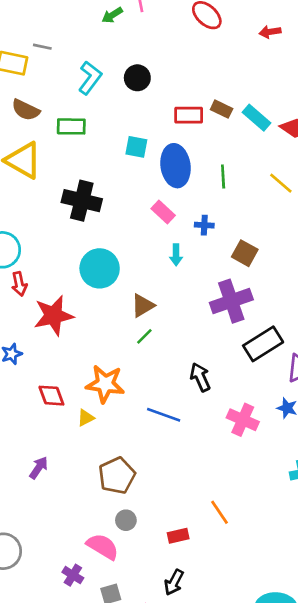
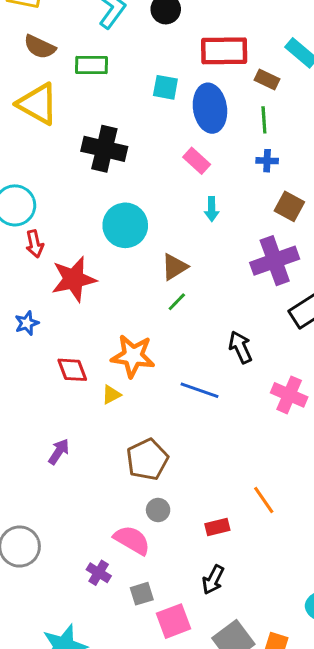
brown rectangle: (222, 109) -> (267, 80), moved
red rectangle: (189, 115) -> (224, 51), size x1.4
blue cross: (204, 225) -> (267, 161), moved

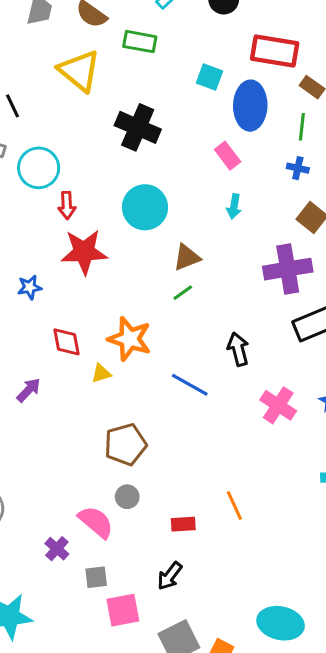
red arrow: (35, 244) -> (67, 205), moved
purple arrow: (59, 452) -> (29, 390), moved

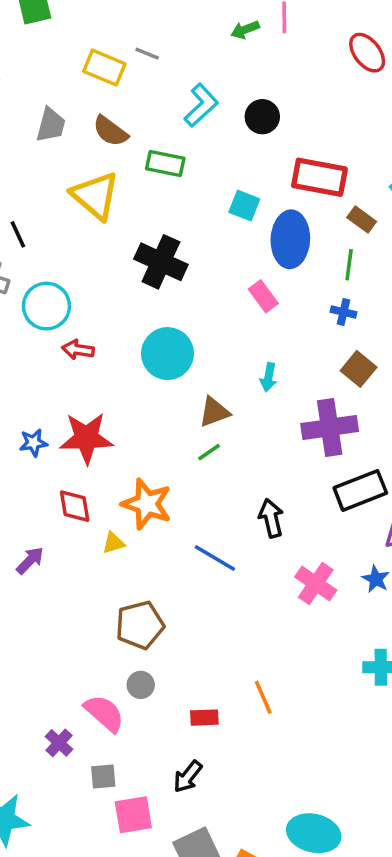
red arrow: (67, 205) -> (78, 350), turned 100
cyan arrow: (234, 206) -> (268, 377), moved
red star: (84, 252) -> (86, 438), moved

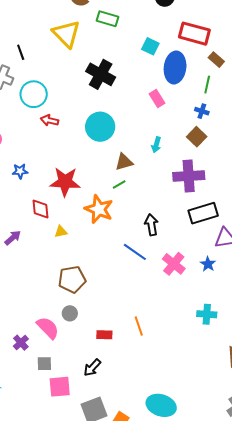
brown square: (359, 369) -> (197, 137), moved
red star: (86, 438) -> (65, 182), moved
orange star: (147, 504) -> (99, 209), moved
blue line: (215, 558) -> (135, 252), moved

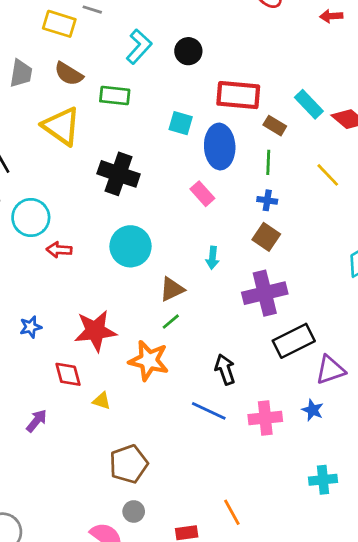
yellow triangle: (61, 232) -> (102, 401), turned 40
pink cross: (174, 264) -> (265, 418), turned -35

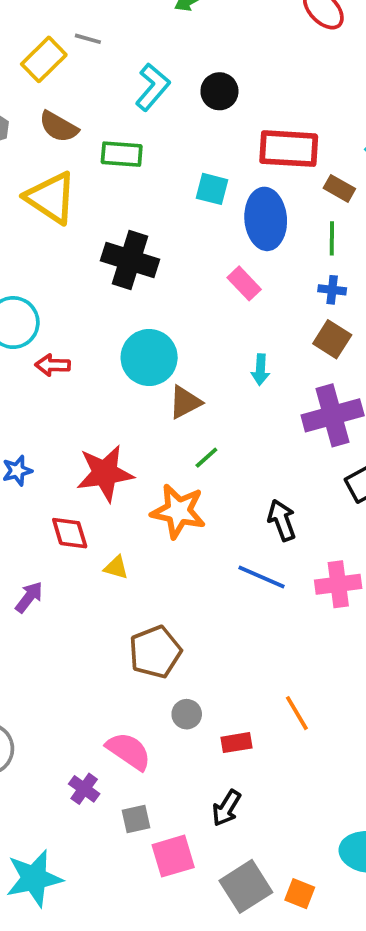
yellow rectangle: (59, 24) -> (44, 59), turned -60
brown triangle: (172, 289) -> (185, 402), moved
gray circle: (134, 511) -> (187, 714), moved

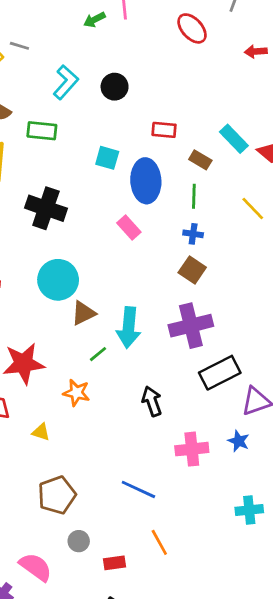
red rectangle: (289, 149) -> (164, 130), size x0.6
cyan arrow: (260, 370) -> (129, 327), moved, size x1.8
orange star: (178, 511) -> (76, 393), size x0.7
yellow triangle: (116, 567) -> (41, 432), moved
blue line: (262, 577) -> (138, 489), moved

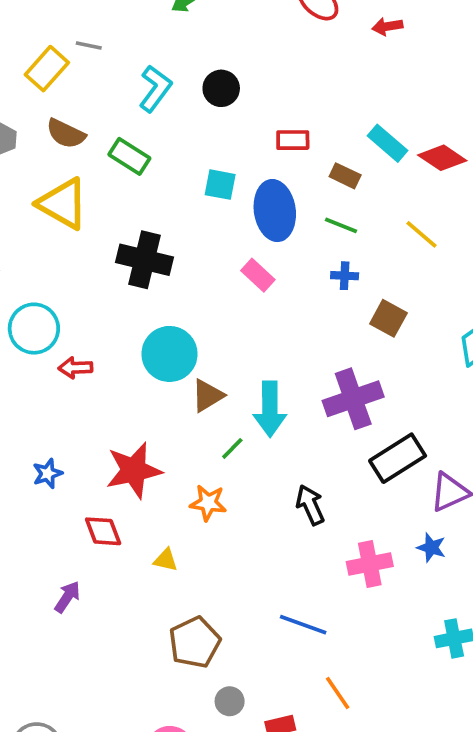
red arrow: (256, 51) -> (387, 26), moved
green rectangle: (42, 131) -> (129, 156), turned 32
green line: (194, 196) -> (341, 225), turned -65
brown square: (192, 270) -> (388, 318), moved

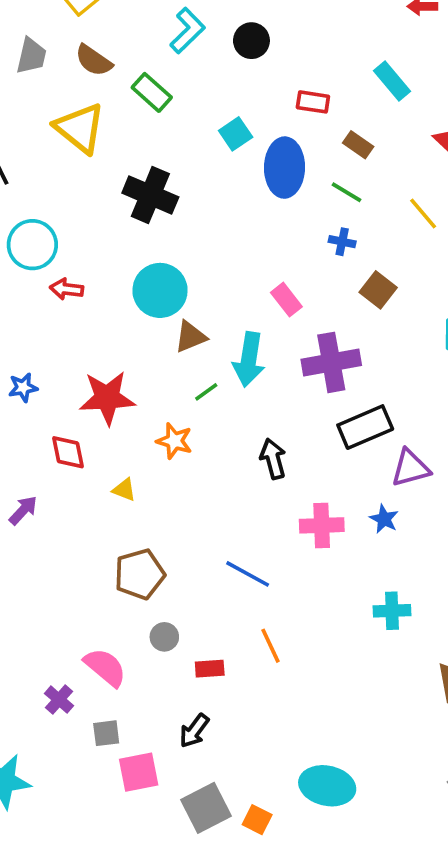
cyan rectangle: (387, 143) -> (392, 81), moved
cyan square: (220, 185) -> (236, 134), turned 36
pink rectangle: (258, 275) -> (286, 300), moved

